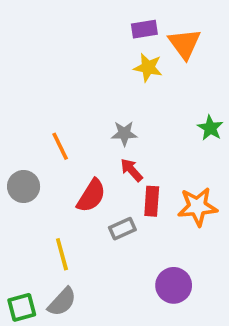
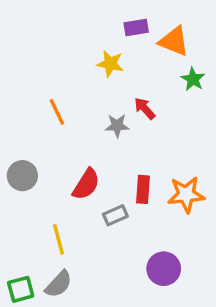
orange triangle: (185, 44) -> (174, 41), turned -32
yellow star: (148, 68) -> (110, 64), moved
green star: (210, 128) -> (193, 79), moved
orange line: (60, 146) -> (57, 112), moved
red arrow: (132, 170) -> (145, 108), moved

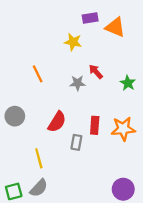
green star: (193, 79) -> (128, 83), moved
gray rectangle: (115, 215) -> (76, 142), turned -56
purple circle: (164, 269) -> (123, 189), moved

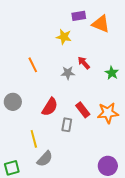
red rectangle: (95, 125) -> (83, 110), turned -42
gray semicircle: (39, 188) -> (45, 159), moved

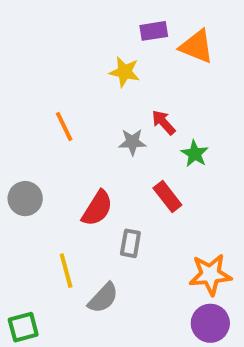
green star: (112, 73) -> (195, 154), moved
red rectangle: (83, 110) -> (167, 197), moved
orange star: (108, 113) -> (210, 275), moved
gray semicircle: (45, 159) -> (103, 298), moved

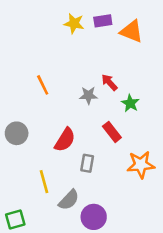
yellow star: (125, 72) -> (74, 24), moved
orange star: (210, 275) -> (141, 165), moved
purple circle: (210, 323) -> (94, 217), moved

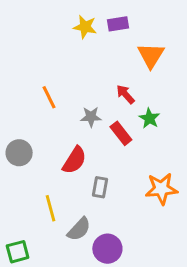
orange triangle: (132, 31) -> (151, 55), moved, turned 40
gray star: (88, 95) -> (91, 117), moved
red rectangle: (112, 132) -> (121, 133), moved

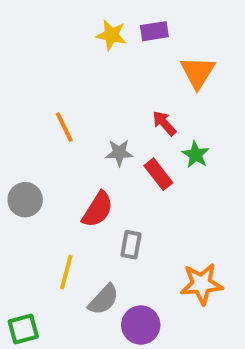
orange star: (161, 189) -> (201, 284), moved
yellow line: (51, 208) -> (66, 272), turned 30

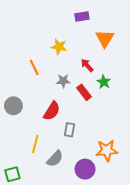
yellow star: (111, 35) -> (59, 47), moved
purple circle: (141, 325) -> (85, 169), moved

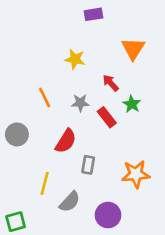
purple rectangle: (82, 17) -> (93, 14), moved
orange line: (34, 67) -> (45, 97), moved
orange star: (107, 150) -> (136, 174), moved

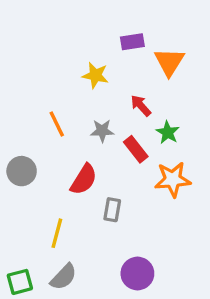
purple rectangle: (93, 14) -> (132, 42), moved
orange star: (136, 174) -> (173, 179), moved
gray semicircle: (70, 202) -> (64, 277), moved

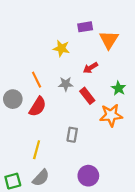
red arrow: (141, 106) -> (90, 68), turned -80
green star: (168, 132) -> (119, 88), moved
gray circle: (22, 171) -> (13, 99), moved
red semicircle: (84, 179) -> (38, 107), moved

